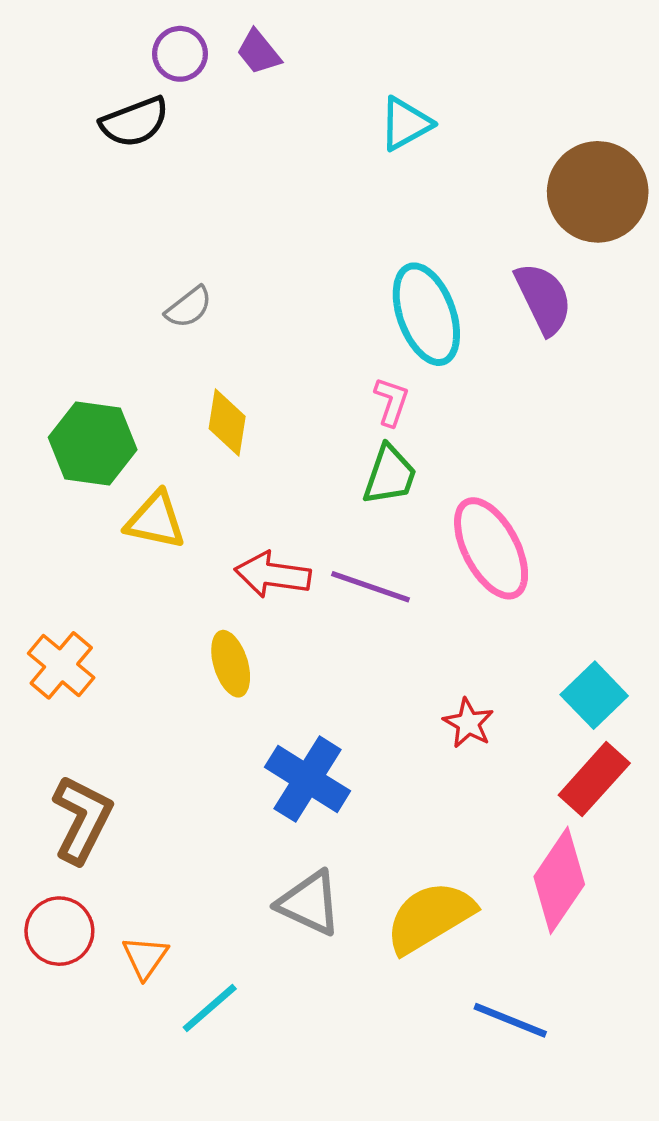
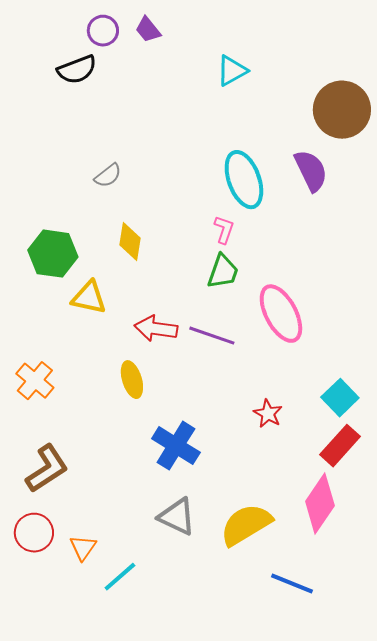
brown L-shape: (82, 819) -> (47, 469), turned 30

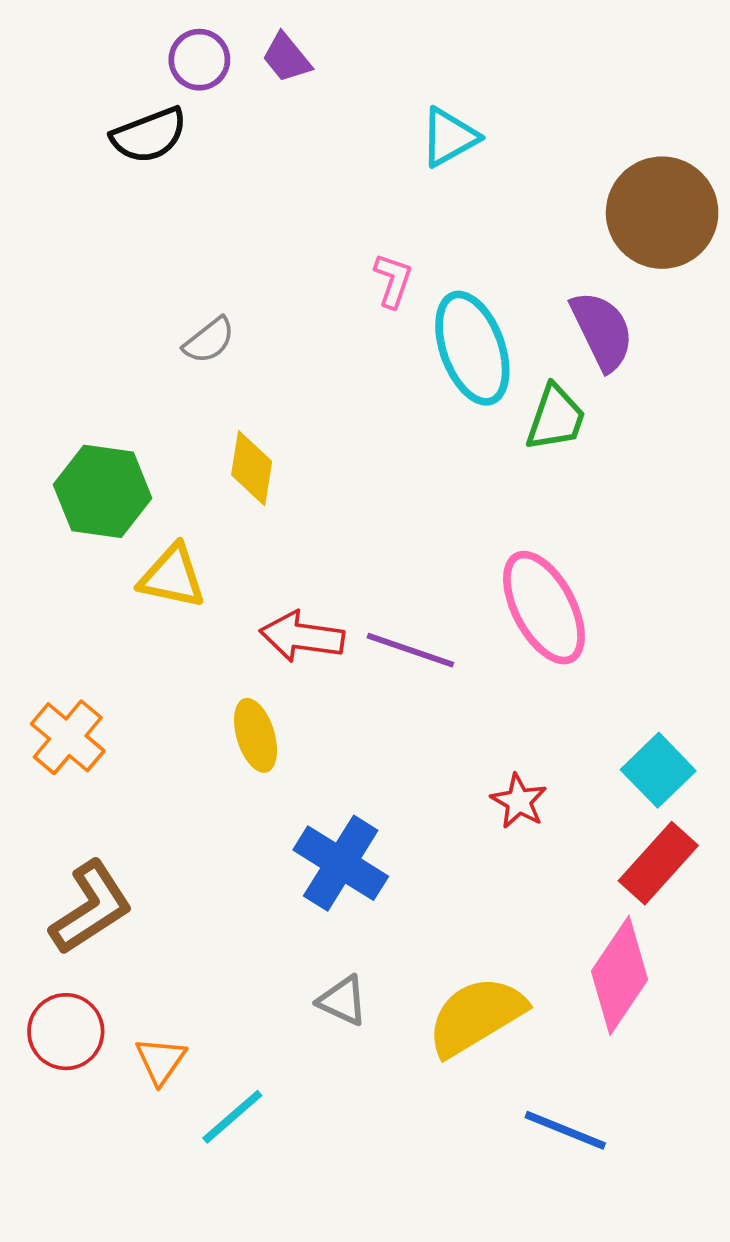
pink L-shape: (224, 230) -> (393, 280), moved
green trapezoid: (223, 272) -> (556, 418), moved
gray triangle: (177, 517) -> (343, 1001), size x0.7

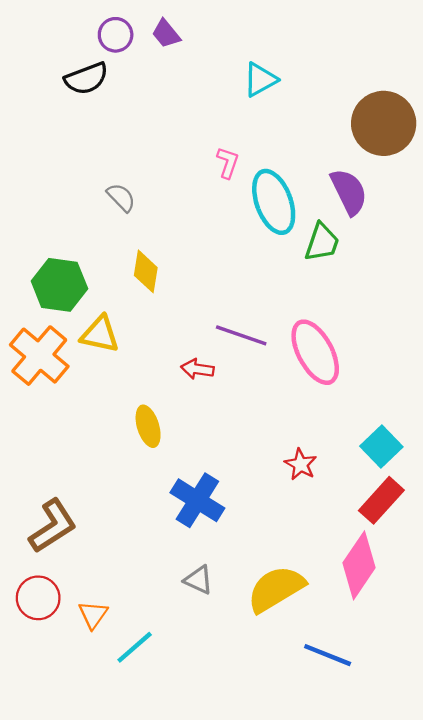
gray semicircle: (209, 340) -> (121, 197), turned -96
red arrow: (302, 637) -> (197, 369), moved, size x0.7
purple line: (410, 650) -> (241, 335), moved
orange cross: (68, 737) -> (39, 356), moved, size x1.4

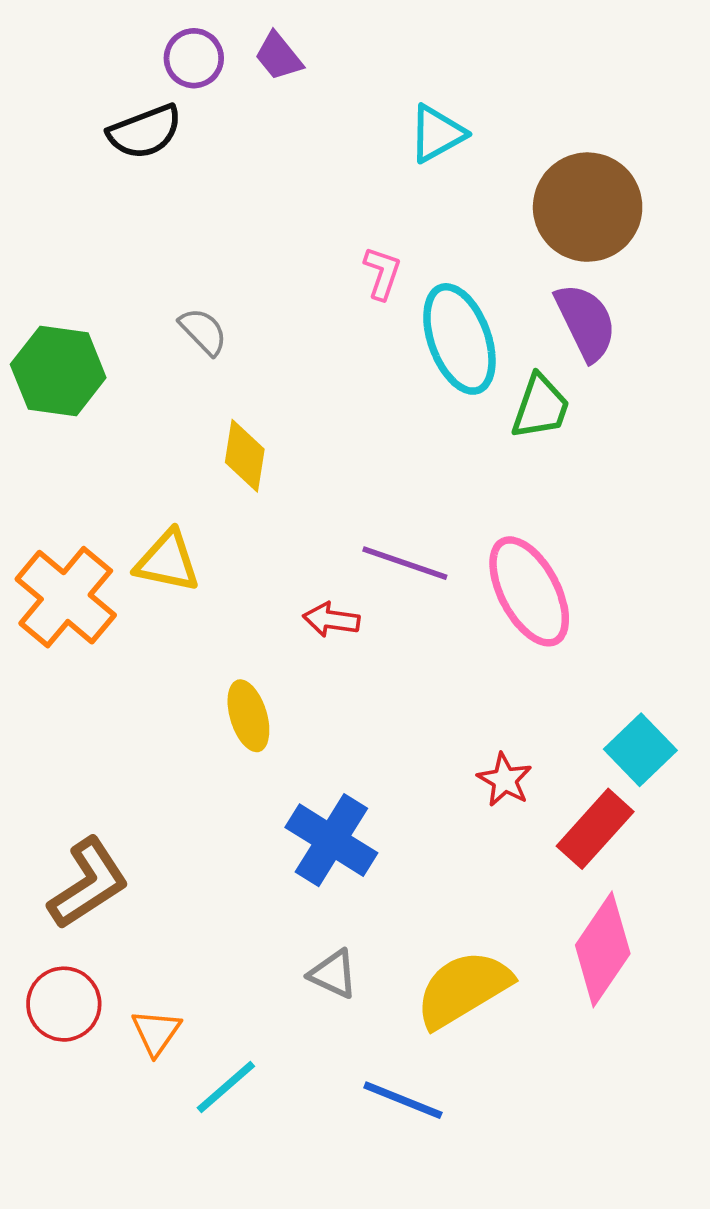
brown circle: (384, 123) -> (588, 207), moved
green hexagon: (59, 285) -> (58, 371), moved
red rectangle: (381, 500) -> (595, 829), moved
blue line: (328, 655) -> (403, 1100), moved

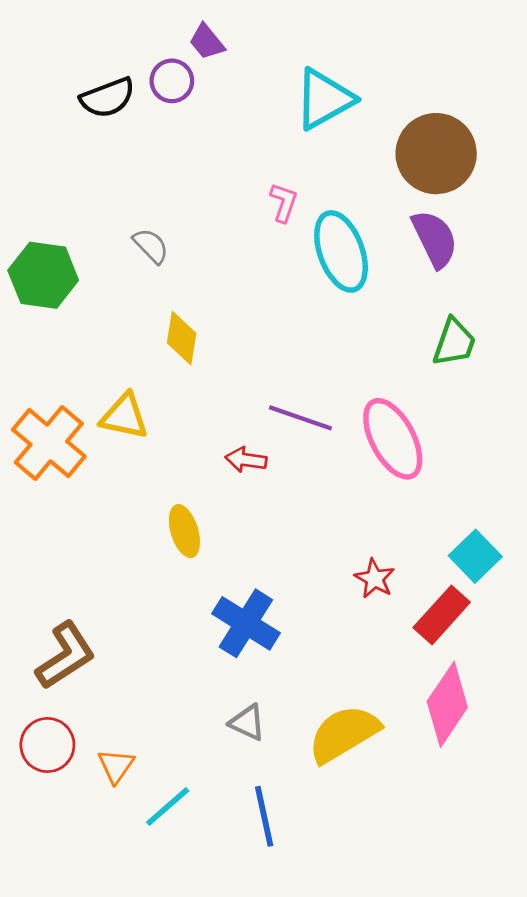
purple circle: (194, 58) -> (172, 81), moved
cyan triangle: (437, 134) -> (324, 99), size x1.4
green trapezoid: (540, 407) -> (454, 342), moved
blue line: (403, 1100) -> (264, 816), moved, turned 56

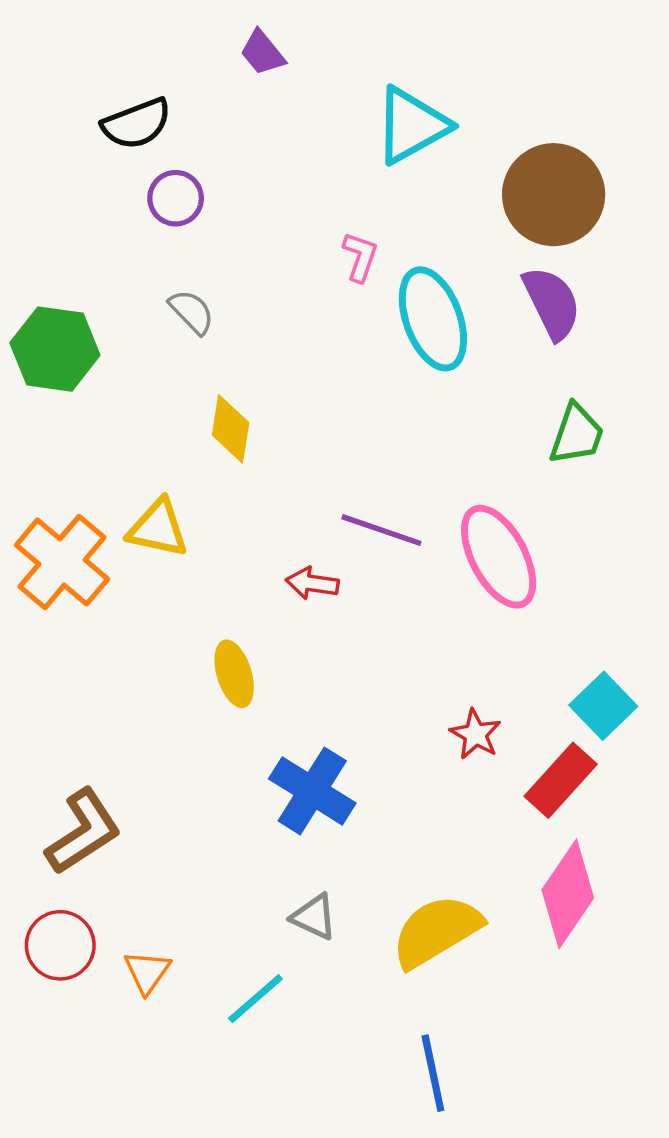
purple circle: (172, 81) -> (176, 198), moved
cyan line: (168, 806) -> (255, 999), moved
blue line: (264, 816) -> (433, 1073), moved

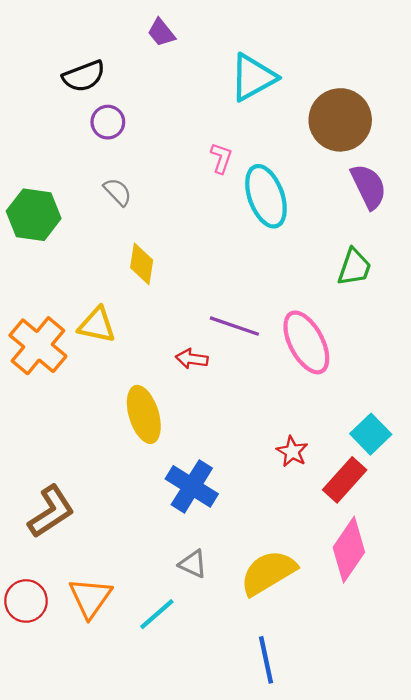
purple semicircle: (552, 303) -> (369, 186), moved
yellow ellipse: (234, 674) -> (144, 414), size x1.4
red circle: (60, 945) -> (26, 601), moved
orange triangle: (147, 972) -> (90, 598), size x1.5

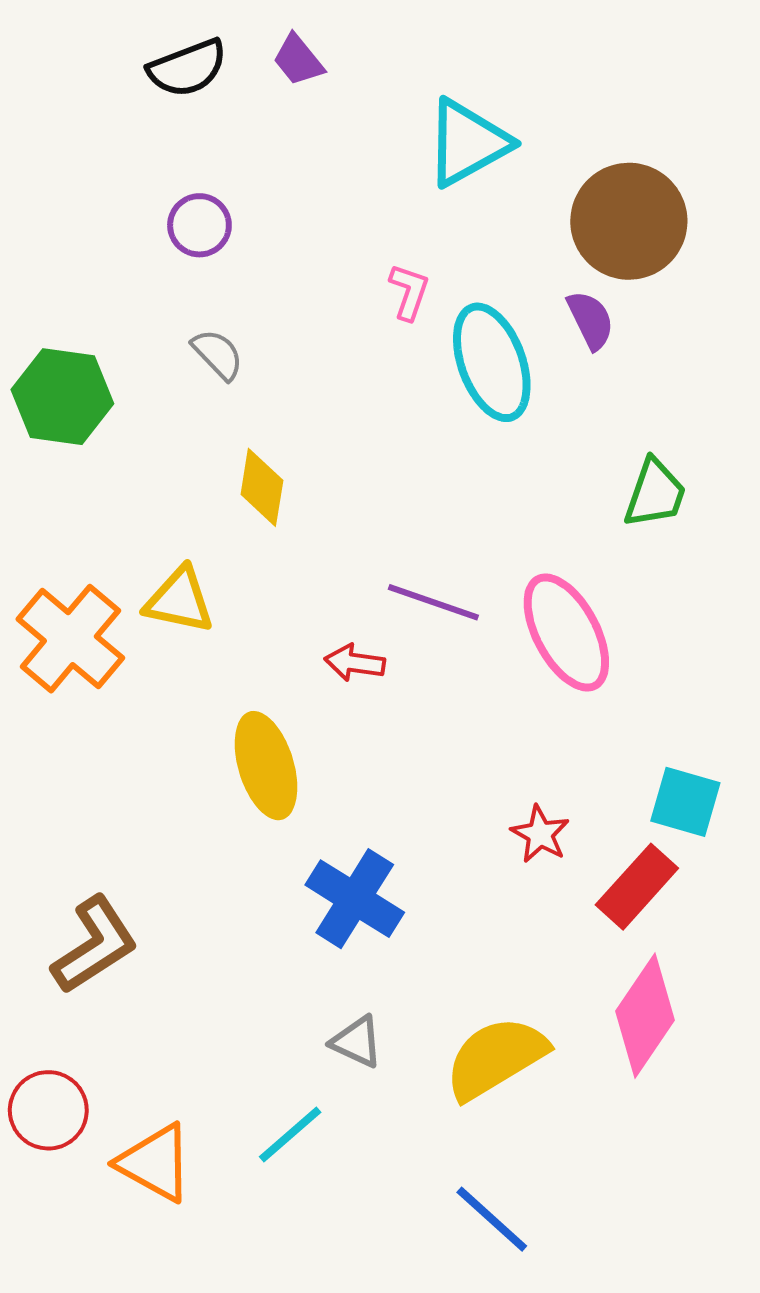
black semicircle: (84, 76) -> (187, 68), moved
purple semicircle: (369, 186) -> (591, 320), moved, size x0.7
cyan square: (371, 434) -> (685, 802), turned -30
orange triangle: (90, 598) -> (155, 1163), moved, turned -36
blue line: (266, 660) -> (492, 1219), turned -36

